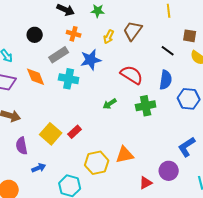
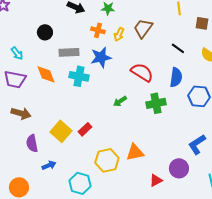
orange cross: (74, 34) -> (98, 30), moved
brown square: (190, 36) -> (202, 23), moved
gray rectangle: (59, 55) -> (69, 52), turned 30

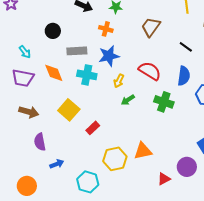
yellow arrow: (119, 34) -> (119, 81), moved
green cross: (156, 103) -> (164, 102), turned 30
yellow square: (61, 131) -> (69, 110), moved

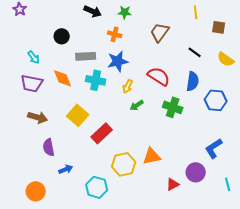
red rectangle: (93, 128) -> (102, 133), size x1.5

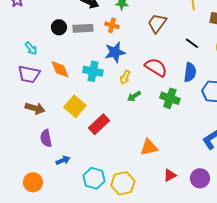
gray rectangle: (86, 56) -> (83, 28), moved
yellow hexagon: (124, 164) -> (123, 183), moved
purple circle: (196, 172) -> (200, 178), moved

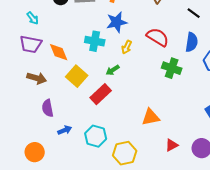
orange diamond: (60, 69) -> (59, 52), moved
green arrow: (134, 96) -> (113, 70), moved
cyan hexagon: (94, 178) -> (96, 136), moved

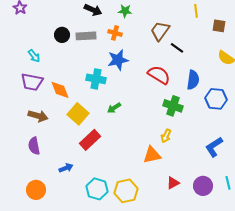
black line: (194, 13) -> (177, 48), moved
yellow arrow: (127, 47) -> (166, 136), moved
red rectangle: (101, 94) -> (90, 140), moved
purple semicircle: (48, 108) -> (34, 146), moved
cyan hexagon: (96, 136) -> (97, 189), moved

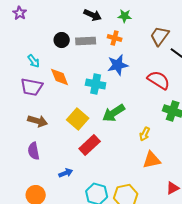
orange diamond: (60, 90) -> (60, 77), moved
green arrow: (114, 108) -> (114, 113), size x1.6
yellow arrow: (166, 136) -> (145, 134), moved

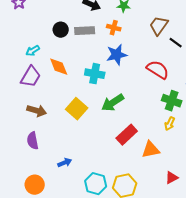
cyan arrow: (34, 61) -> (33, 51), turned 96
purple trapezoid: (32, 87) -> (31, 77), turned -70
yellow arrow: (145, 134) -> (170, 124), moved
red rectangle: (90, 145) -> (127, 135), moved

